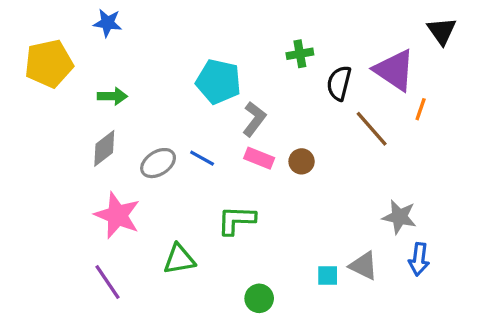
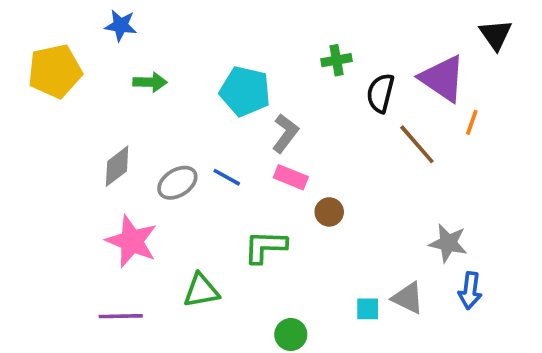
green arrow: (112, 96) -> (150, 82), moved
brown circle: (302, 161) -> (329, 212), moved
purple line: (108, 282) -> (121, 316), turned -57

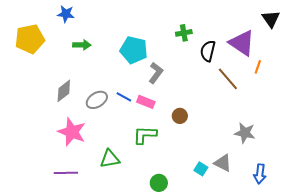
pink rectangle: (291, 177) -> (146, 102), moved
blue arrow: (470, 291) -> (260, 174), moved
cyan square: (368, 309) -> (201, 169), turned 32

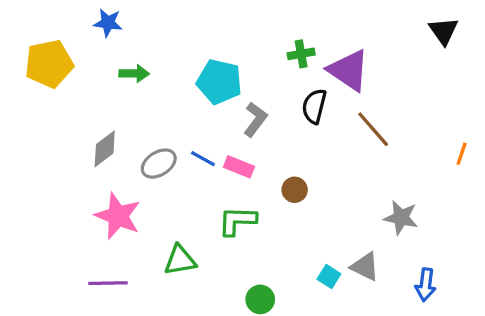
purple triangle: (242, 43) -> (349, 70), moved
black semicircle: (208, 51) -> (314, 106), moved
orange line: (258, 67) -> (462, 154), moved

